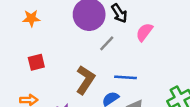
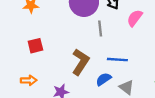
gray line: (107, 43) -> (100, 28), turned -49

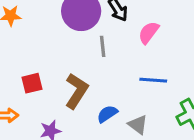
red square: (35, 46) -> (32, 83), moved
blue line: (117, 60) -> (153, 80), moved

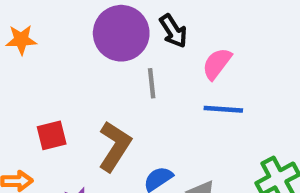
blue line: (153, 80) -> (223, 109), moved

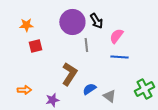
red square: (52, 135) -> (35, 46), moved

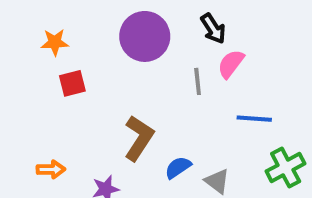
black arrow: (96, 21) -> (213, 29), moved
gray line: (86, 45) -> (198, 81), moved
blue line: (119, 57) -> (254, 119), moved

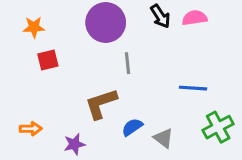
pink semicircle: (231, 64) -> (195, 18), moved, turned 45
gray line: (198, 81) -> (128, 63), moved
brown L-shape: (139, 138) -> (101, 104), turned -141

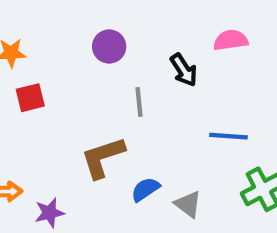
black arrow: (160, 16) -> (184, 70), moved
purple circle: (106, 23) -> (109, 47), size x0.6
purple star: (74, 144) -> (49, 213), moved

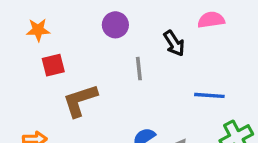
brown L-shape: (103, 157) -> (80, 100), moved

